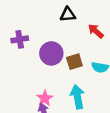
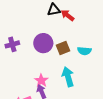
red arrow: (96, 31) -> (67, 15), moved
purple cross: (20, 39) -> (12, 44), moved

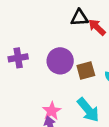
cyan arrow: (68, 77) -> (88, 110), turned 150

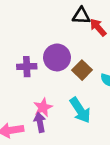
purple cross: (18, 58) -> (27, 67), moved
brown square: (86, 71) -> (82, 70), turned -36

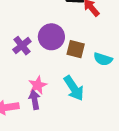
purple cross: (27, 67) -> (22, 46), turned -36
brown square: (82, 70) -> (76, 49), turned -30

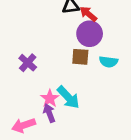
purple circle: (51, 37) -> (90, 34), moved
cyan arrow: (74, 88) -> (68, 97), moved

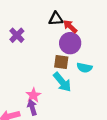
purple cross: (28, 63) -> (17, 35), moved
cyan arrow: (68, 97) -> (62, 82), moved

